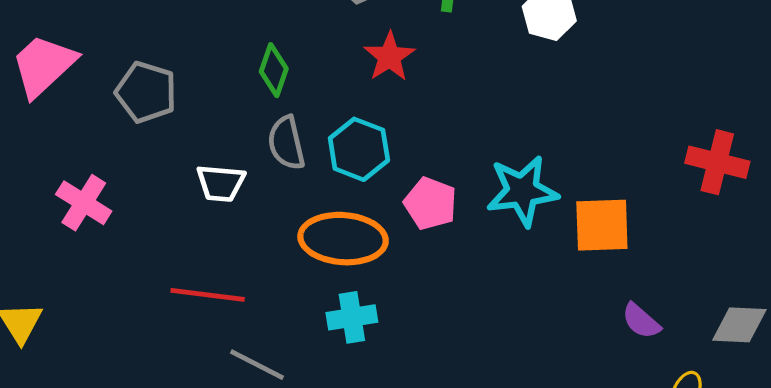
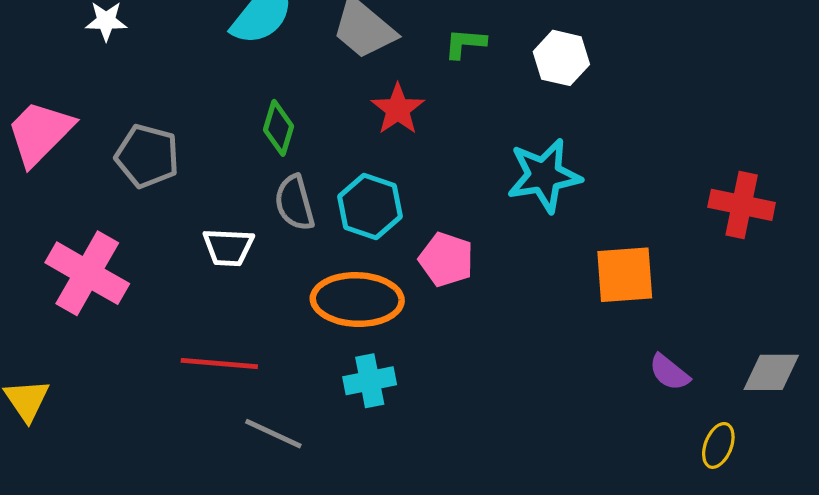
cyan star: (522, 191) -> (544, 176), moved
pink cross: (84, 203) -> (87, 273), size x1.4

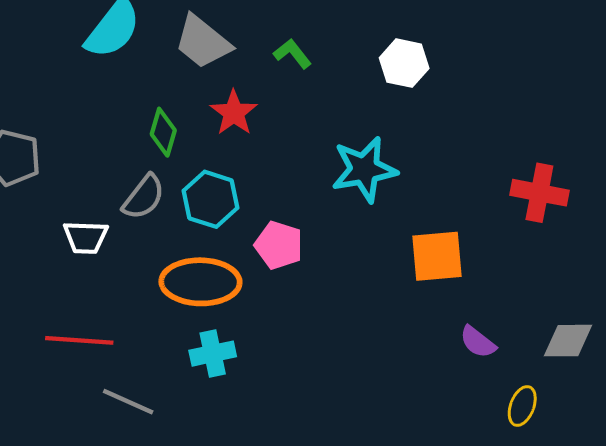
green L-shape: (465, 43) -> (292, 54), turned 48
white hexagon: (561, 58) -> (404, 63), moved
green diamond: (278, 128) -> (163, 132), moved
gray semicircle: (295, 203) -> (144, 197), turned -126

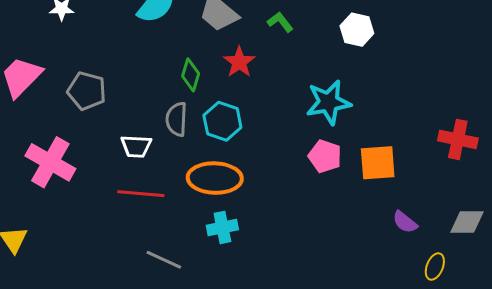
red cross: (539, 193) -> (458, 139), moved
gray semicircle: (144, 197) -> (176, 119), turned 144
pink pentagon: (279, 245) -> (325, 156), moved
red line: (79, 340) -> (141, 194), moved

